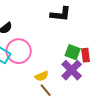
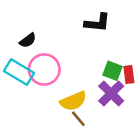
yellow semicircle: (42, 76) -> (73, 101), size x1.5

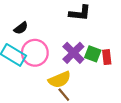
purple cross: (111, 93) -> (73, 53), moved

